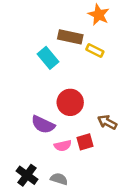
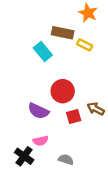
red square: (85, 142) -> (74, 117), moved
pink semicircle: (63, 146) -> (41, 141), moved
gray semicircle: (59, 179) -> (66, 159), moved

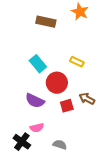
brown rectangle: (63, 33) -> (46, 22), moved
yellow rectangle: (85, 45) -> (77, 62), moved
cyan rectangle: (43, 51) -> (38, 64), moved

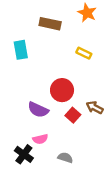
yellow rectangle: (77, 62) -> (84, 53), moved
cyan rectangle: (38, 64) -> (21, 50), moved, turned 30
red square: (67, 106) -> (73, 115), turned -32

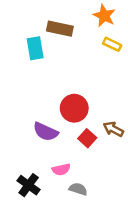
cyan rectangle: (21, 50) -> (35, 48), moved
yellow rectangle: (84, 53) -> (112, 44), moved
pink semicircle: (40, 139) -> (61, 169), moved

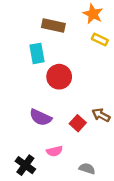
cyan rectangle: (35, 48) -> (37, 53), moved
red circle: (74, 108) -> (59, 77), moved
gray semicircle: (78, 189) -> (87, 169), moved

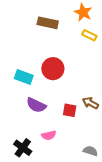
cyan rectangle: (37, 53) -> (24, 77), moved, turned -60
red square: (78, 123) -> (70, 110), turned -32
gray semicircle: (87, 169) -> (90, 151), moved

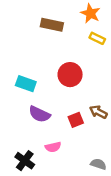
red circle: (53, 69) -> (70, 75), moved
red square: (70, 110) -> (76, 120), turned -32

